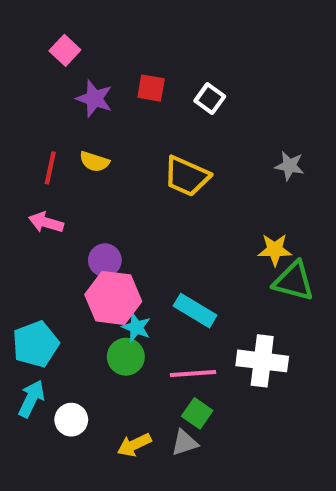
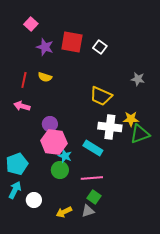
red square: (151, 88) -> (72, 42), size x1.6
yellow trapezoid: (187, 176) -> (101, 96), moved
green triangle: (294, 281) -> (140, 134), turned -35
white cross: (262, 361) -> (110, 127), moved

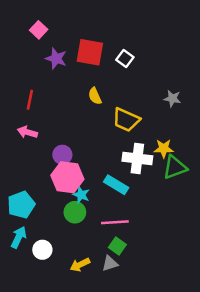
yellow semicircle: (45, 77) -> (95, 96), moved, turned 48

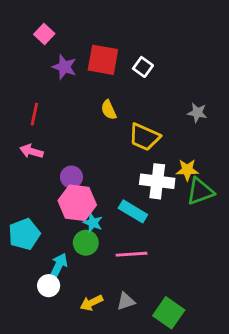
cyan arrow: (19, 237) -> (59, 266), moved
green square: (117, 246) -> (169, 313), moved, size x1.5

